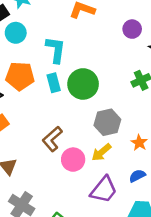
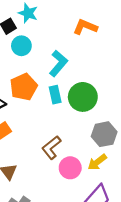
cyan L-shape: (56, 50) -> (58, 63), turned 30
orange pentagon: (20, 76) -> (24, 87), turned -30

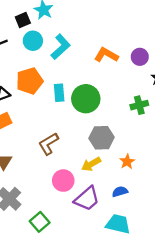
orange L-shape: (85, 27) -> (106, 55), moved
cyan L-shape: (58, 63) -> (61, 47), moved
pink circle: (70, 168) -> (63, 181), moved

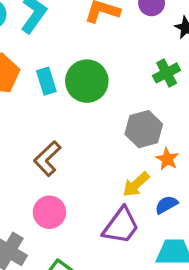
gray hexagon: (102, 138) -> (144, 129), moved
yellow arrow: (91, 164) -> (136, 184), moved
pink circle: (63, 181) -> (49, 212), moved

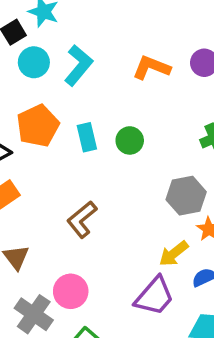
green circle: (87, 81) -> (130, 140), size x0.6
pink circle: (49, 212) -> (71, 291), moved

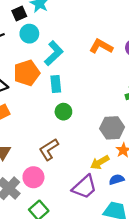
cyan L-shape: (78, 65) -> (54, 53), moved
green circle: (130, 140) -> (63, 112), moved
brown L-shape: (82, 219) -> (49, 149), moved

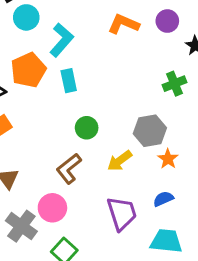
green circle: (63, 112) -> (87, 128), moved
yellow arrow: (100, 162) -> (120, 161), moved
purple trapezoid: (85, 187) -> (122, 213), turned -60

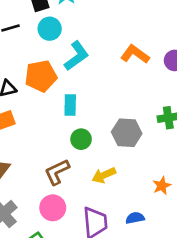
cyan rectangle: (69, 81) -> (70, 105), moved
gray hexagon: (150, 131) -> (127, 133), moved
orange star: (168, 159) -> (162, 186), moved
pink circle: (52, 208) -> (53, 208), moved

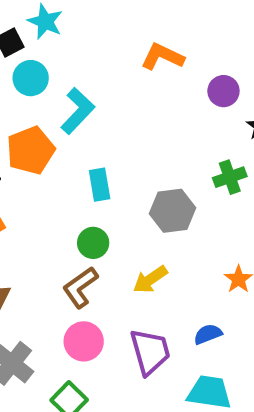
orange L-shape: (135, 54) -> (162, 57), moved
cyan rectangle: (70, 105) -> (100, 185), moved
green circle: (81, 139) -> (93, 243), moved

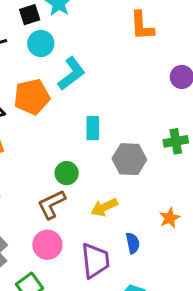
orange L-shape: (162, 57) -> (142, 26), moved, turned -128
cyan rectangle: (100, 185) -> (93, 128), moved
blue semicircle: (208, 334) -> (133, 243), moved, turned 90

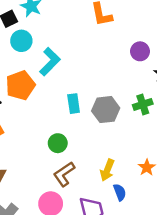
gray hexagon: (129, 159) -> (106, 110), moved
brown L-shape: (52, 204) -> (64, 174), moved
yellow arrow: (104, 207) -> (107, 170), moved, turned -35

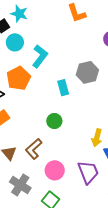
gray hexagon: (106, 110) -> (87, 72), moved
brown L-shape: (64, 174) -> (34, 149), moved

